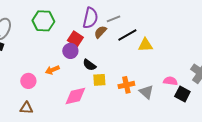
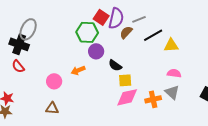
green hexagon: (43, 21) -> (87, 32), moved
red square: (75, 39) -> (101, 17), moved
pink semicircle: (170, 81) -> (174, 73), moved
orange cross: (126, 85) -> (153, 99), moved
pink diamond: (75, 96) -> (127, 97), moved

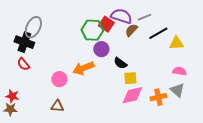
red square: (101, 17) -> (106, 24), moved
purple semicircle: (116, 18) -> (121, 16), turned -85
orange arrow: (78, 70) -> (83, 68), size x1.5

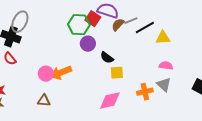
gray line: (144, 17) -> (131, 21), moved
orange arrow: (83, 68) -> (61, 73), moved
pink diamond: (132, 95) -> (110, 101), moved

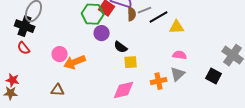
brown semicircle: (118, 25) -> (132, 14), turned 136
pink circle: (46, 74) -> (60, 54), moved
gray triangle: (164, 85) -> (178, 74), turned 35

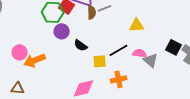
black line: (159, 17) -> (119, 50), moved
yellow square: (131, 62) -> (100, 61), moved
gray triangle: (178, 74) -> (151, 60), moved, turned -35
black square: (214, 76) -> (174, 47), moved

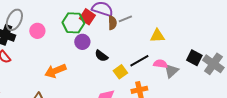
pink circle: (20, 52) -> (37, 31), moved
gray triangle: (151, 60) -> (171, 71), turned 35
yellow square: (100, 61) -> (120, 72), turned -32

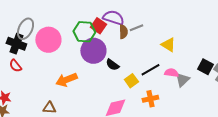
pink circle: (37, 31) -> (48, 40), size x1.6
yellow triangle: (157, 36) -> (168, 45), turned 35
purple circle: (82, 42) -> (93, 51), size x1.6

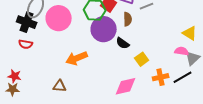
brown semicircle: (123, 32) -> (128, 19), moved
yellow triangle: (168, 45) -> (190, 33), moved
red semicircle: (15, 66) -> (26, 44), turned -40
black line: (150, 70) -> (183, 77), moved

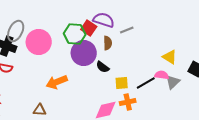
yellow square: (142, 59) -> (122, 83), turned 32
orange cross: (161, 77) -> (128, 102), moved
black line: (183, 77) -> (146, 83), moved

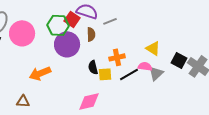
black semicircle: (103, 67) -> (93, 67), moved, turned 40
orange cross: (128, 102) -> (117, 57), moved

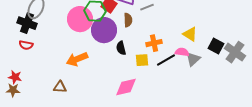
pink circle: (22, 33) -> (80, 19), moved
black semicircle: (93, 67) -> (121, 48), moved

